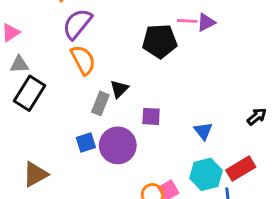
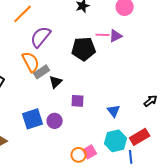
purple semicircle: (77, 24) -> (41, 37), moved
gray rectangle: (100, 103) -> (42, 72), moved, turned 35
blue square: (86, 142) -> (33, 119), size x1.5
purple circle: (118, 145) -> (55, 121), size x0.6

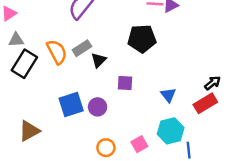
black pentagon: (84, 49) -> (142, 39), moved
orange semicircle: (31, 62) -> (57, 52), moved
red rectangle: (140, 137) -> (205, 103), moved
orange circle: (79, 155) -> (106, 148), moved

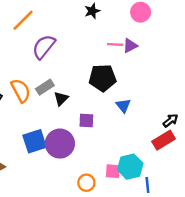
blue triangle: (168, 95) -> (123, 106), moved
purple circle: (98, 107) -> (60, 144), size x1.6
pink square: (139, 144) -> (113, 171), moved, turned 35
orange circle: (106, 148) -> (86, 183), moved

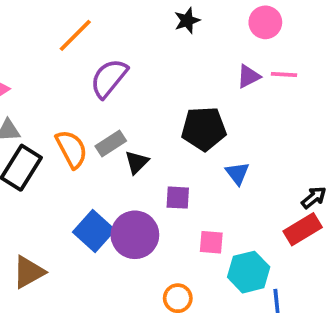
pink line: (115, 44) -> (284, 75), moved
blue square: (35, 141) -> (94, 231), turned -30
pink square: (113, 171) -> (211, 242), moved

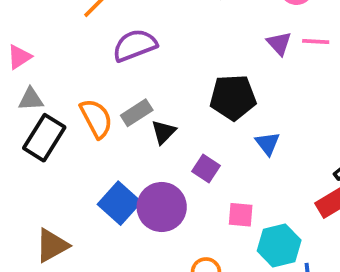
purple triangle: (249, 76) -> (279, 43), turned -45
purple semicircle: (109, 78) -> (135, 45), turned 30
purple square: (178, 198) -> (206, 169), turned 30

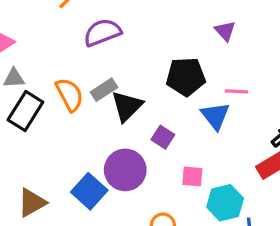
pink line: (316, 41) -> (237, 91), moved
black triangle: (164, 132) -> (127, 106), size x1.5
blue triangle: (268, 143) -> (215, 116), size x1.4
blue square: (119, 203) -> (89, 191), moved

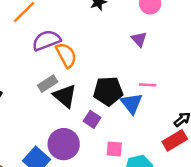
black pentagon: (186, 77) -> (108, 91), moved
orange semicircle: (70, 95) -> (66, 55), moved
black triangle: (127, 106) -> (65, 96), turned -35

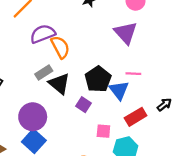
purple triangle: (139, 39) -> (126, 33), size x1.6
black pentagon: (108, 91) -> (98, 79), turned -30
red rectangle: (175, 140) -> (136, 117), moved
purple circle: (64, 144) -> (33, 117), moved

